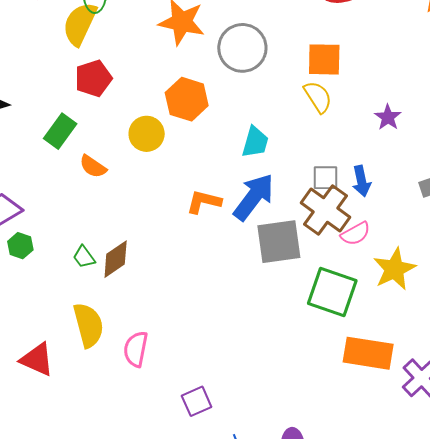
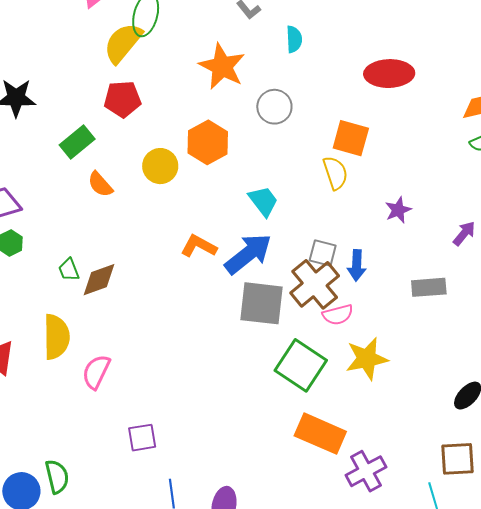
gray circle: (242, 48) -> (274, 107), size x0.7
cyan trapezoid: (255, 142) -> (263, 201), turned -68

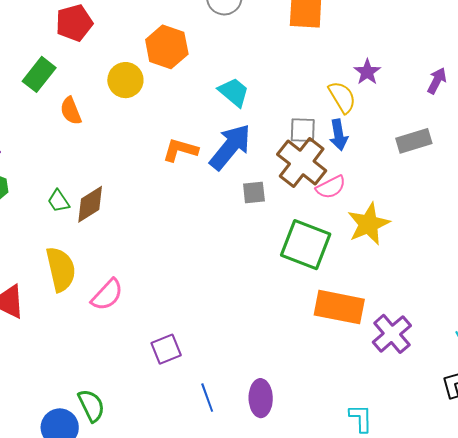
yellow semicircle: (335, 173) -> (342, 97), moved
orange semicircle: (100, 184) -> (71, 111), turned 32
gray square: (262, 303) -> (254, 192), size x0.5
pink semicircle: (96, 372) -> (107, 295), turned -150

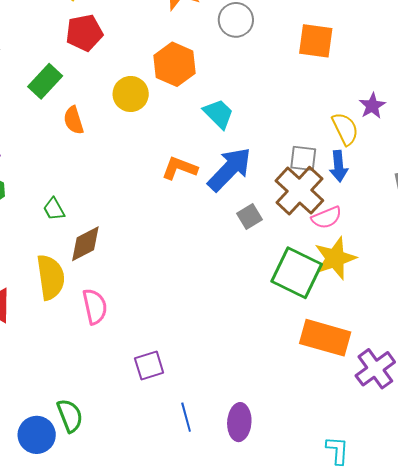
cyan trapezoid: (234, 92) -> (218, 114), moved
gray square: (254, 192) -> (249, 217), turned -30
brown diamond: (90, 204) -> (85, 244), moved
yellow star: (368, 224) -> (335, 258), moved
pink semicircle: (107, 295) -> (95, 307), turned -60

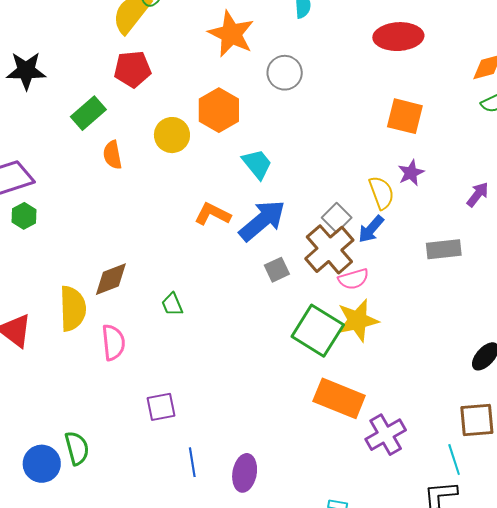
orange square: (316, 41) -> (405, 116), moved
gray square: (303, 158) -> (337, 218), turned 32
blue arrow: (339, 166) -> (371, 229), turned 40
green trapezoid: (54, 209) -> (172, 304), moved

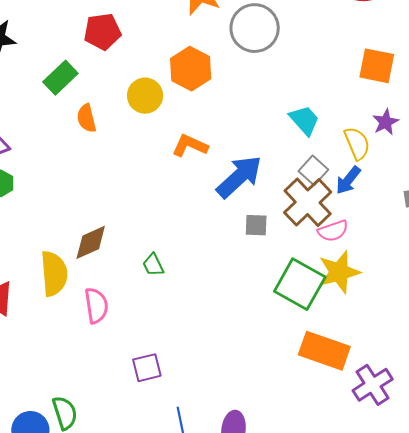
gray circle: (285, 73) -> (255, 28), size x1.4
cyan trapezoid: (257, 164) -> (305, 120), moved
orange L-shape: (213, 214) -> (190, 146), moved
gray square: (277, 270) -> (256, 225), turned 30

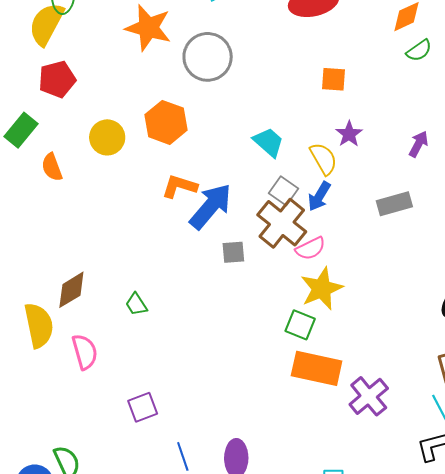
orange square: (377, 66) -> (333, 79), size x0.7
orange hexagon: (191, 69) -> (166, 122), moved
orange L-shape: (190, 146) -> (179, 186), moved
green square: (300, 284) -> (300, 325), moved, size x0.6

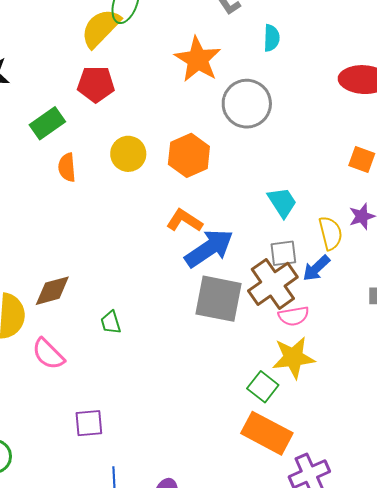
gray square: (283, 191) -> (283, 253), turned 32
gray square: (233, 252) -> (218, 299), size x2.0
pink semicircle: (85, 352) -> (48, 354), turned 135

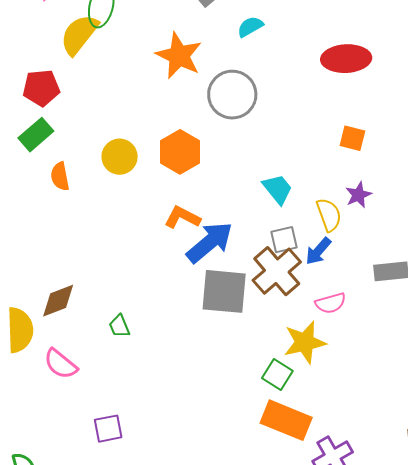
cyan semicircle: (272, 38) -> (250, 27), turned -116
red pentagon: (96, 84) -> (41, 88), moved
pink semicircle: (294, 316) -> (331, 303), moved

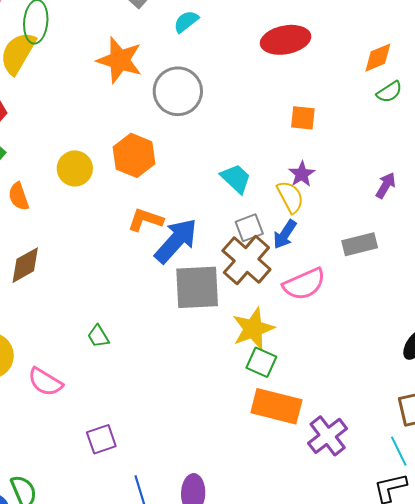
purple star: (358, 195) -> (302, 174), moved
brown diamond: (58, 301) -> (25, 265), moved
pink semicircle: (331, 303) -> (304, 284), size x1.4
yellow star: (305, 342) -> (253, 329), moved

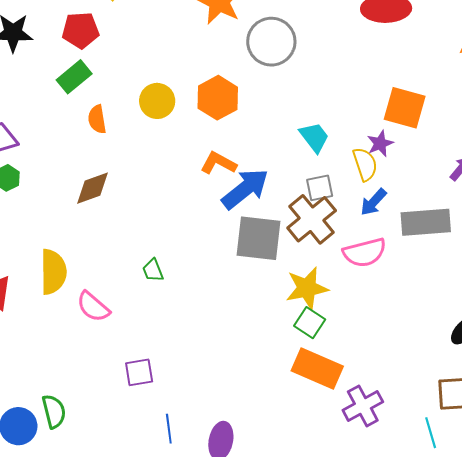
orange square: (303, 118) -> (405, 108), moved, size x1.6
blue arrow: (285, 234) -> (373, 202), moved
gray rectangle: (360, 244) -> (426, 222), size x1.4

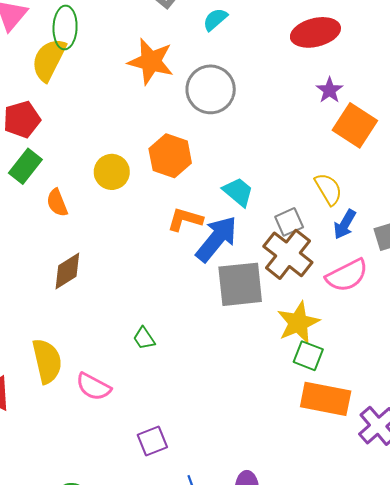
orange square: (405, 108) -> (355, 125), turned 30
cyan trapezoid: (314, 137) -> (238, 192), moved
purple star: (380, 144) -> (330, 90), moved

